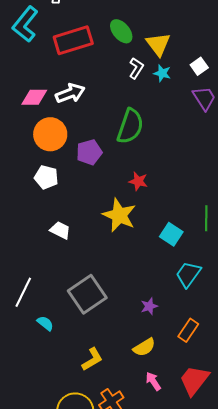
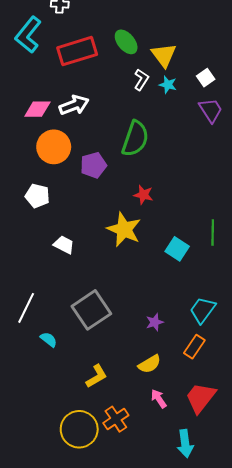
white pentagon: (46, 177) -> (37, 196), moved
cyan trapezoid: (188, 274) -> (203, 310), moved

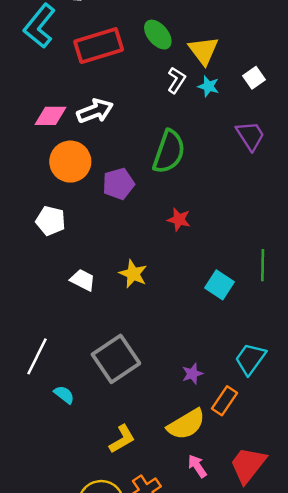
purple trapezoid: (211, 110) -> (250, 136), moved
yellow star: (124, 229) -> (133, 274), moved, size x0.7
orange rectangle: (194, 347) -> (224, 401), moved
yellow semicircle: (150, 364) -> (186, 424), size x1.4

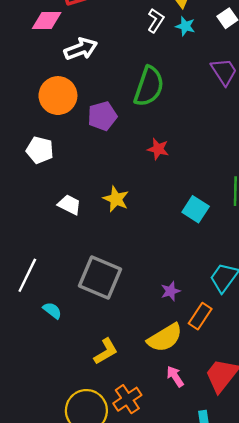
pink diamond: (51, 116) -> (47, 20), moved
gray square: (116, 359) -> (100, 277), turned -33

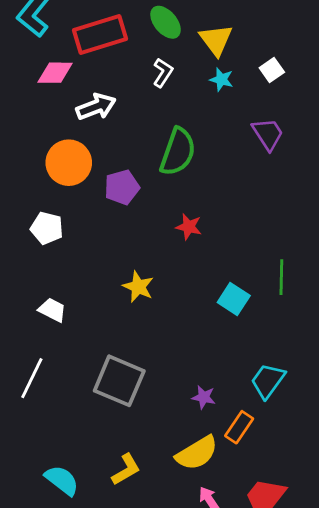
white L-shape: (156, 20) -> (163, 73), moved
white trapezoid: (69, 205) -> (52, 310), moved
purple star: (171, 291) -> (204, 397), turned 30
cyan semicircle: (52, 310) -> (62, 480), moved, size x1.5

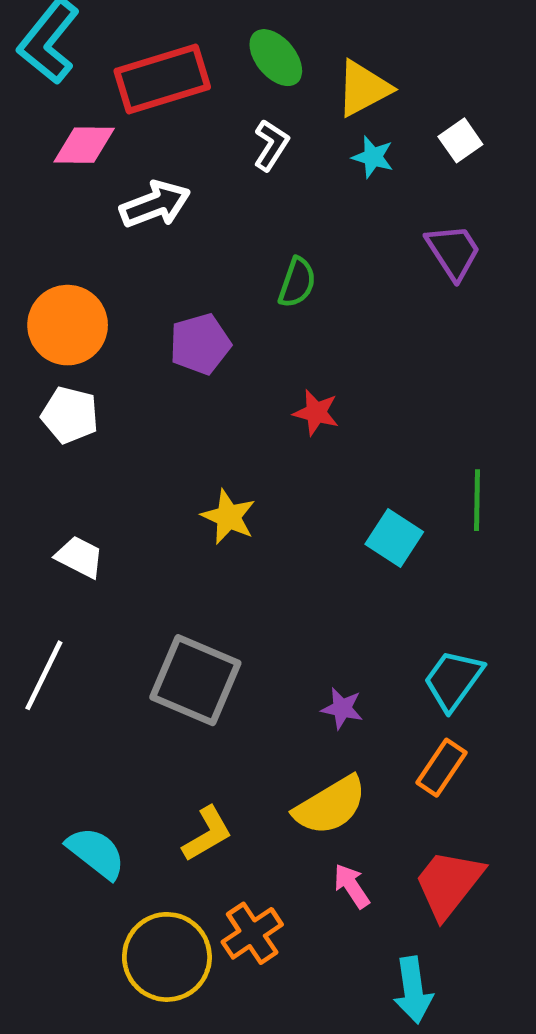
yellow triangle: (216, 40) -> (363, 88), turned 39
green semicircle: (178, 152) -> (297, 282), size x0.6
orange circle: (69, 163) -> (68, 325), moved
orange rectangle: (239, 427) -> (442, 768), moved

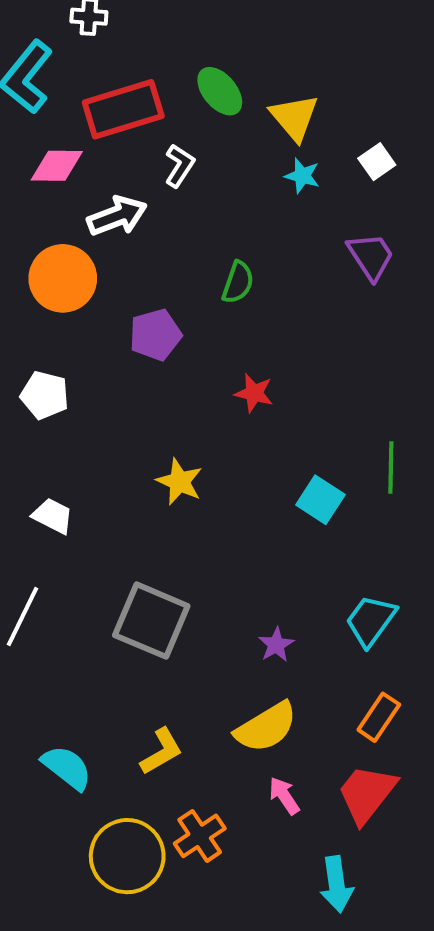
yellow triangle: (363, 88) -> (294, 117), turned -42
white L-shape: (271, 145) -> (180, 166), moved
orange circle: (68, 325) -> (63, 278), moved
purple star: (342, 708) -> (276, 645), turned 30
orange rectangle: (442, 768) -> (379, 717), moved

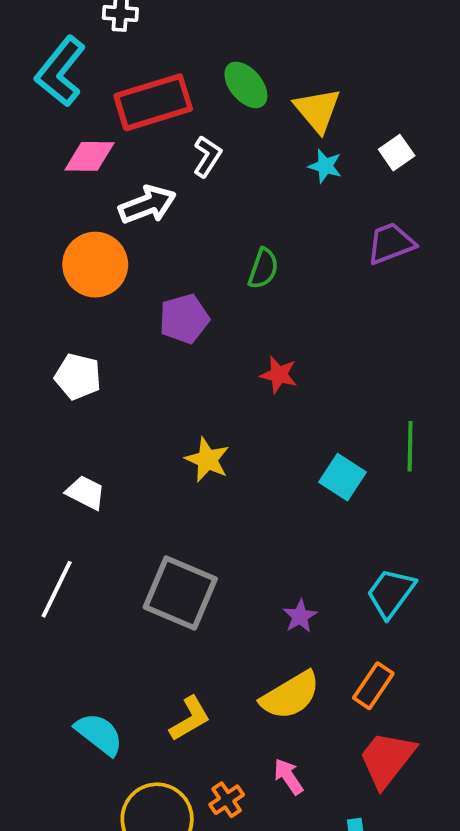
purple trapezoid: (371, 256) -> (391, 243), turned -78
orange rectangle: (379, 717) -> (373, 686), moved
pink arrow: (284, 796) -> (288, 777), moved
orange cross: (200, 836) -> (227, 800), size x0.7

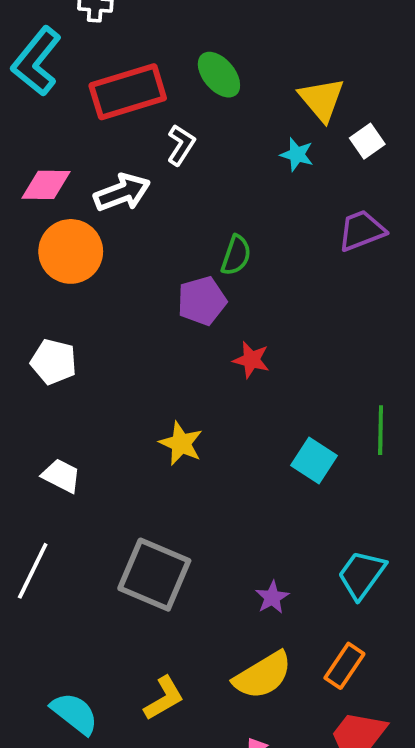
yellow triangle: (317, 110) -> (322, 99), moved
pink diamond: (89, 156) -> (46, 185), moved
purple pentagon: (184, 319) -> (202, 301), moved

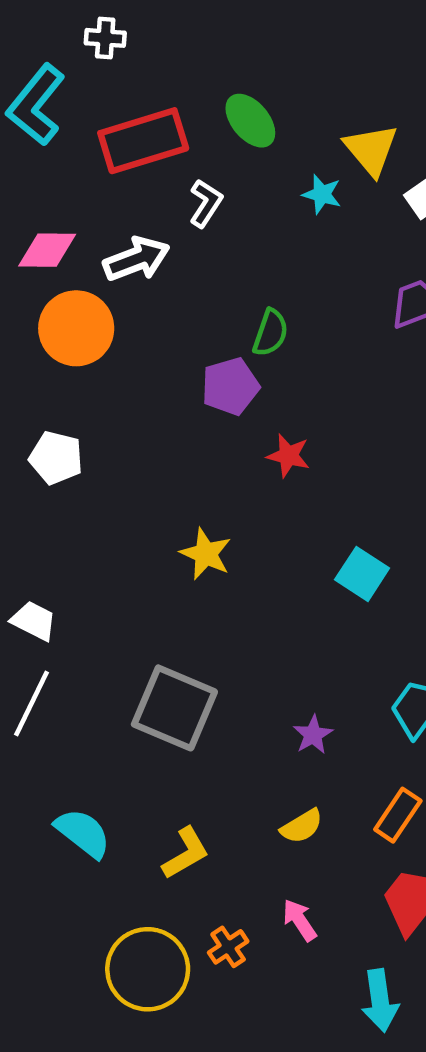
cyan star: (297, 154) -> (322, 194), moved
white trapezoid: (61, 476) -> (34, 621), moved
yellow semicircle: (263, 675) -> (302, 826), size x0.6
cyan semicircle: (75, 713) -> (83, 833), moved

